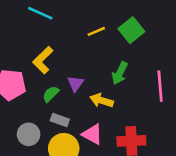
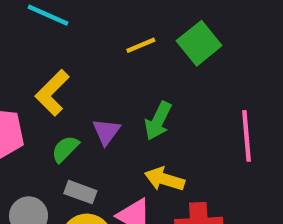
green arrow: (120, 73) -> (158, 121), moved
yellow arrow: (101, 100) -> (165, 179), moved

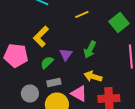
green square: (199, 43) -> (119, 22), moved
gray rectangle: (80, 192) -> (54, 82), turned -32

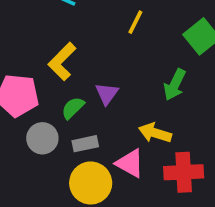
yellow line: (82, 14) -> (135, 22), turned -40
green arrow: (90, 50) -> (175, 85), moved
gray circle: (30, 94) -> (42, 138), moved

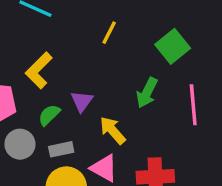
yellow arrow: (155, 133) -> (113, 130), moved, turned 32

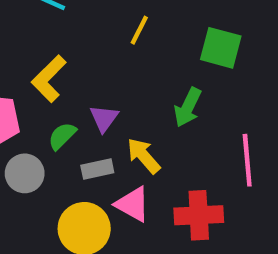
green square: (173, 46) -> (221, 48), turned -36
pink line: (193, 105) -> (247, 160), moved
gray rectangle: (61, 149) -> (97, 169), moved

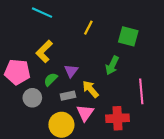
pink triangle: (133, 204) -> (85, 113), turned 36

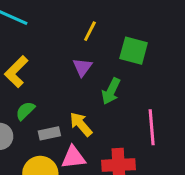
yellow line: (88, 28) -> (90, 31), moved
purple triangle: (71, 71) -> (82, 67), moved
pink triangle: (85, 113) -> (73, 157), turned 48

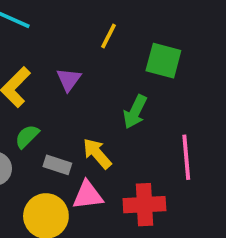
purple triangle: (82, 67) -> (69, 80), moved
gray rectangle: (49, 133) -> (57, 165), turned 30

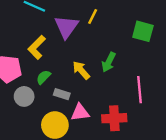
green square: (163, 61) -> (143, 31), moved
purple triangle: (69, 80) -> (66, 27), moved, size x1.6
yellow arrow: (97, 153) -> (81, 70), moved

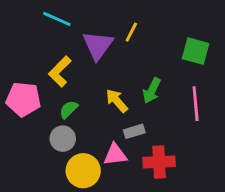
pink line: (139, 90) -> (196, 104), moved
gray rectangle: (62, 94) -> (134, 131), moved, turned -35
gray circle: (24, 96) -> (63, 139), moved

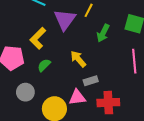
green arrow: (152, 90) -> (103, 33), moved
gray circle: (63, 139) -> (25, 92), moved

